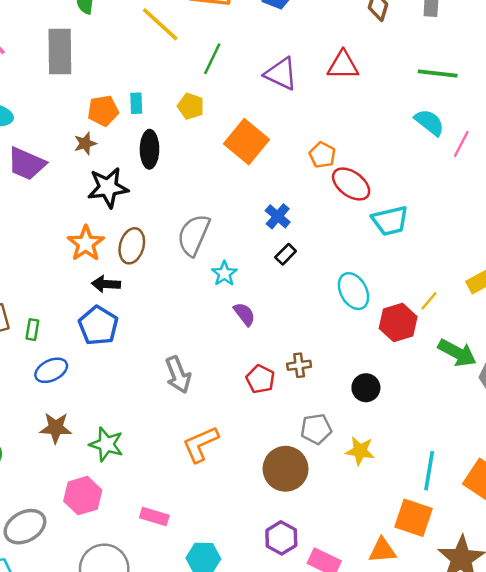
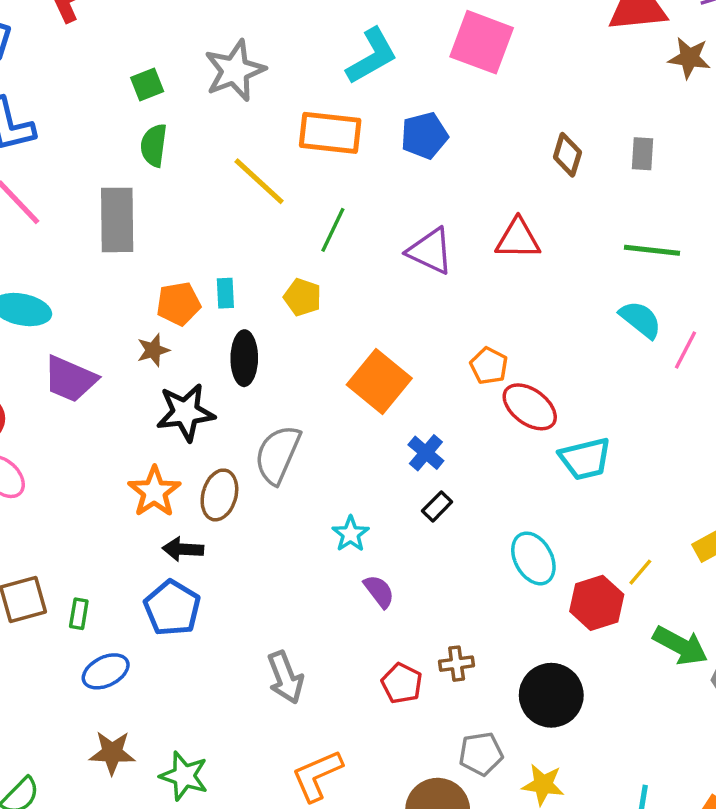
orange square: (247, 142) -> (379, 381), moved
gray semicircle: (194, 235) -> (278, 454), moved
black circle: (366, 388) -> (551, 695), size x1.6

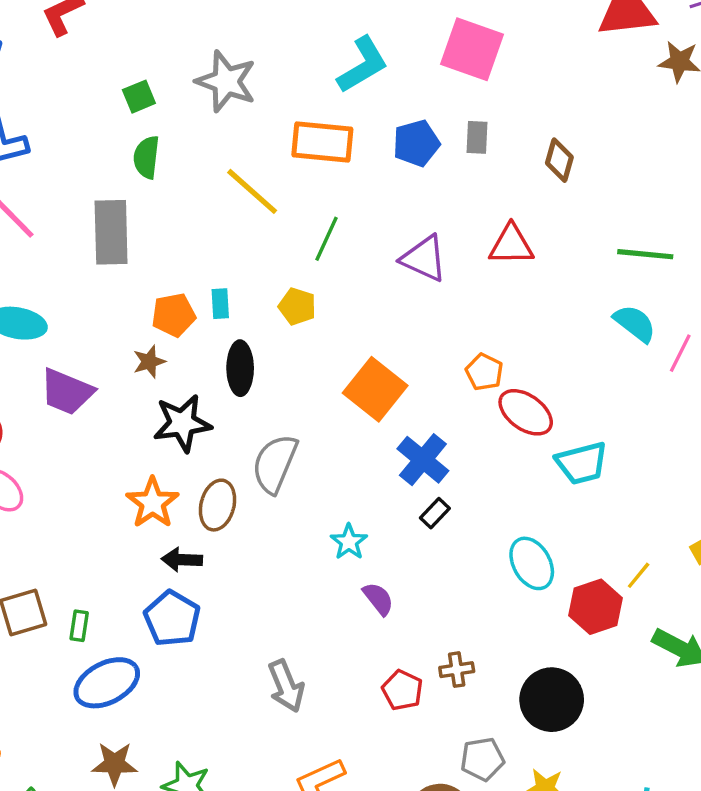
gray star: (235, 71) -> (226, 81), turned -30
gray rectangle: (642, 154) -> (477, 137), moved
blue cross: (426, 453) -> (423, 460), size x1.4
blue ellipse: (106, 671) -> (107, 683), size x1.4

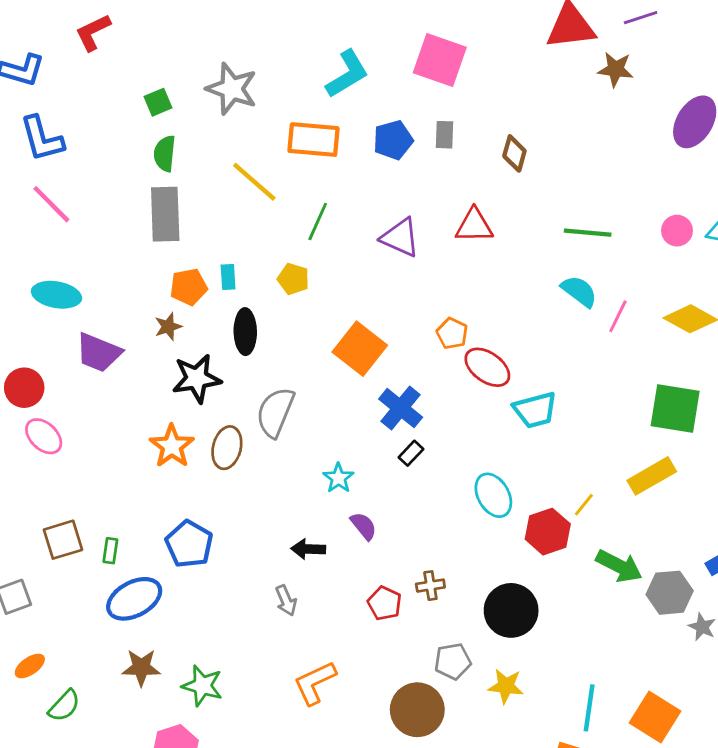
gray rectangle: (111, 232) -> (165, 214), moved
black arrow: (182, 560) -> (308, 549), moved
gray arrow: (286, 686) -> (286, 600), size x0.7

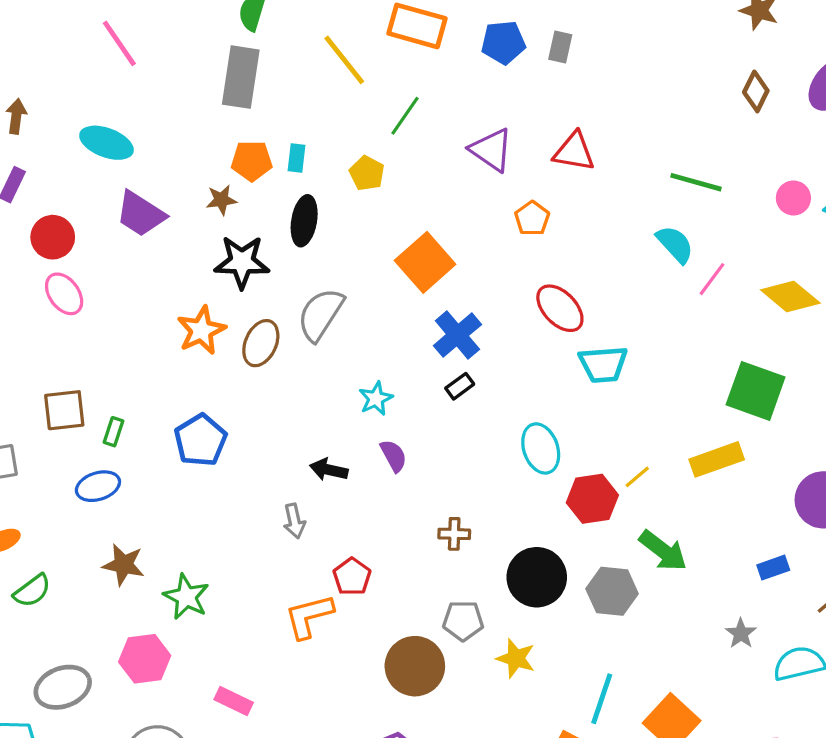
brown diamond: (514, 153) -> (756, 91), moved
orange pentagon: (452, 333) -> (532, 218), moved
gray hexagon: (670, 593) -> (612, 591), moved
blue ellipse: (134, 599) -> (98, 486), moved, size x0.7
red pentagon: (385, 603) -> (352, 577), moved

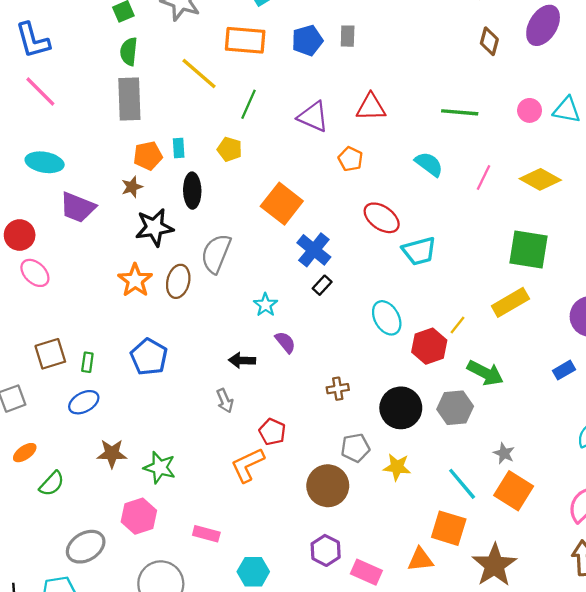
cyan semicircle: (675, 244) -> (429, 164), moved
gray star: (741, 633) -> (504, 453), moved
cyan line: (602, 699) -> (462, 484), turned -48

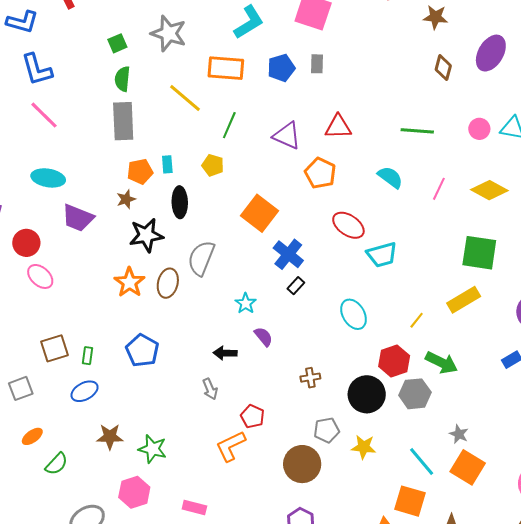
orange pentagon: (350, 159) -> (320, 173), size x1.4
red hexagon: (429, 346) -> (394, 361), moved

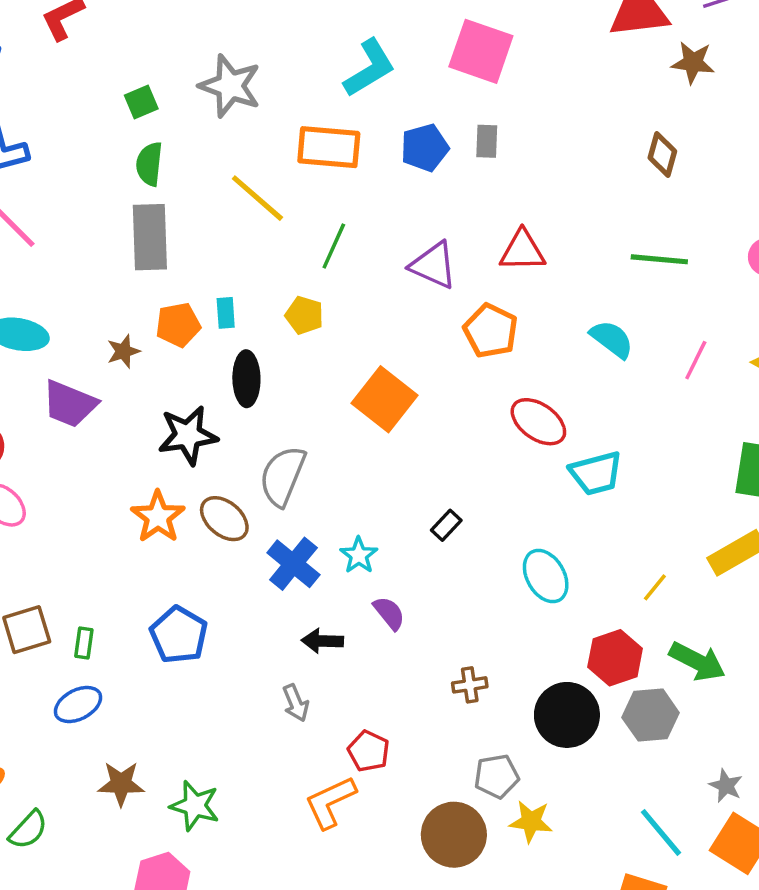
brown diamond: (443, 68) -> (662, 154), moved
brown star: (126, 199) -> (123, 351), moved
blue cross: (288, 254) -> (293, 564), moved
brown ellipse: (168, 283) -> (224, 519), turned -64
yellow star: (364, 447) -> (531, 821), moved

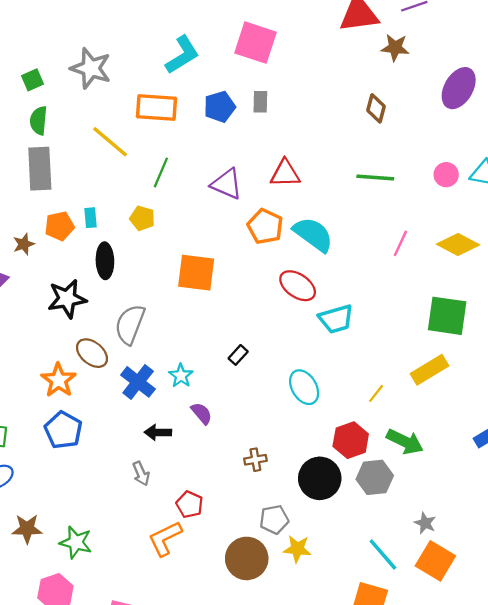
cyan semicircle: (612, 339) -> (313, 234), moved, size x1.4
orange square: (384, 399) -> (196, 273), turned -30
orange star: (158, 517) -> (58, 380), moved

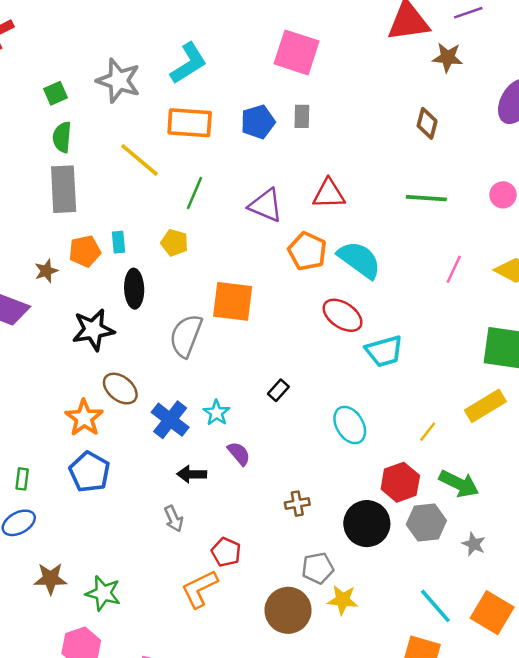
cyan L-shape: (182, 55) -> (189, 63), moved
gray semicircle: (130, 324) -> (186, 336), moved
gray star: (425, 523) -> (474, 544), moved

